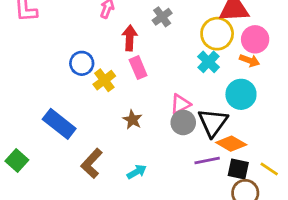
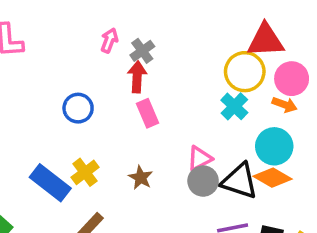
gray cross: (162, 17) -> (142, 51), moved
yellow cross: (104, 80) -> (85, 172), moved
black triangle: (213, 122) -> (240, 181), turned -48
orange diamond: (231, 144) -> (272, 178), moved

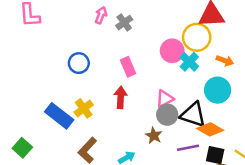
red arrow: (137, 77) -> (121, 97), moved
pink circle: (292, 79) -> (172, 51), moved
brown star: (141, 178) -> (154, 136), moved
orange diamond: (272, 178) -> (210, 129), moved

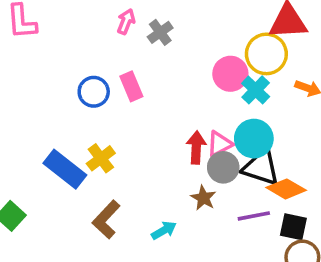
pink rectangle: (128, 67) -> (131, 86), moved
cyan circle: (218, 90) -> (254, 139), moved
red arrow: (121, 97) -> (196, 148), moved

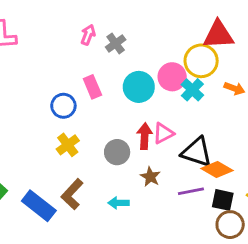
blue circle: (94, 92) -> (63, 106), moved
cyan circle: (254, 139) -> (139, 87), moved
gray circle: (223, 167) -> (117, 152), moved
blue rectangle: (65, 169) -> (39, 206), moved
cyan arrow: (164, 230) -> (118, 203), turned -150

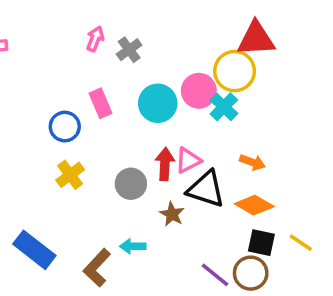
orange arrow: (234, 88) -> (252, 162), moved
black triangle: (197, 152) -> (206, 189), moved
purple line: (191, 191) -> (215, 275), moved, turned 50
brown L-shape: (72, 194) -> (97, 268), moved
brown circle: (230, 225) -> (251, 273), moved

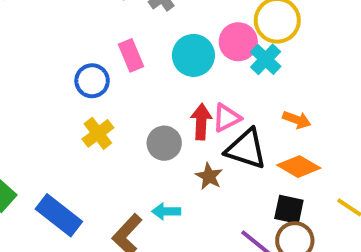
black square: (261, 243) -> (289, 209), moved

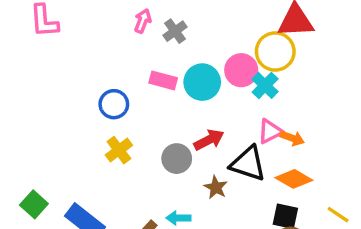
pink rectangle: (131, 55) -> (163, 80), moved, turned -52
pink triangle: (227, 118) -> (270, 131), moved
red arrow: (201, 122) -> (209, 140), turned 60

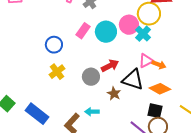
pink rectangle: (163, 80) -> (83, 31), turned -70

